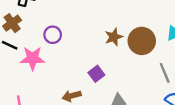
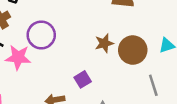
purple circle: (53, 35) -> (41, 35), size x1.5

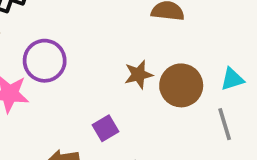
gray line: (153, 85) -> (225, 124), moved

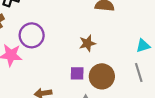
brown circle: (181, 85) -> (102, 76), moved
purple square: (106, 128) -> (77, 73), moved, turned 32

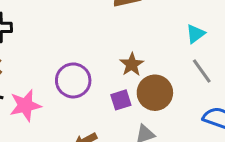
purple circle: (32, 35) -> (73, 80), moved
brown star: (87, 43) -> (132, 64), moved

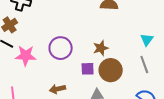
cyan triangle: (195, 34) -> (147, 40), turned -32

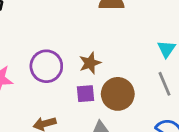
brown star: (101, 48) -> (90, 63), moved

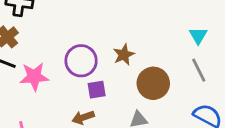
purple square: (86, 94) -> (97, 90), moved

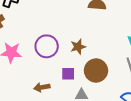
purple square: (97, 90) -> (68, 74), moved

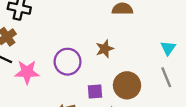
brown star: (78, 47) -> (105, 49), moved

